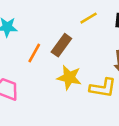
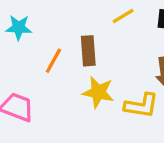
brown rectangle: (61, 45) -> (88, 51), turned -40

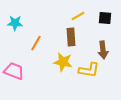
brown rectangle: (88, 51) -> (71, 37), moved

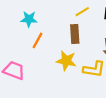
cyan star: (15, 23) -> (29, 19), moved

